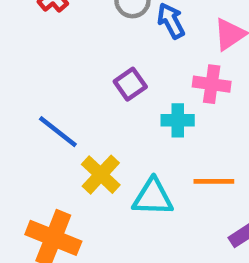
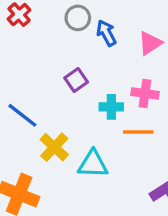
pink cross: (212, 84) -> (145, 93), moved
orange line: (214, 181) -> (138, 132), moved

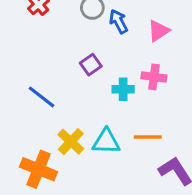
orange line: (138, 132) -> (148, 137), moved
yellow cross: (54, 147) -> (71, 142), moved

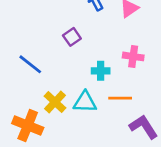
pink cross: (154, 77) -> (133, 56), moved
cyan cross: (123, 89) -> (101, 71), moved

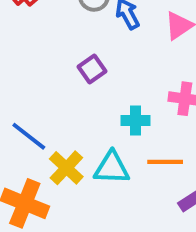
blue line: (30, 64) -> (29, 136), moved

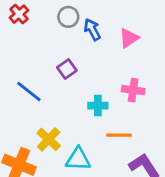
blue line: (29, 136) -> (29, 92), moved
cyan triangle: (112, 168) -> (78, 159), moved

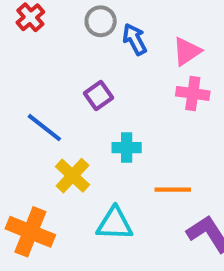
pink cross: (133, 90) -> (193, 93), moved
cyan cross: (98, 106) -> (127, 148), moved
yellow cross: (49, 139) -> (72, 176), moved

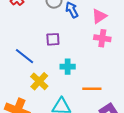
purple square: (99, 95) -> (53, 39), turned 32

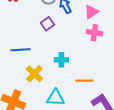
purple square: (53, 39) -> (47, 24), moved, turned -32
blue line: (25, 56) -> (20, 50), turned -42

